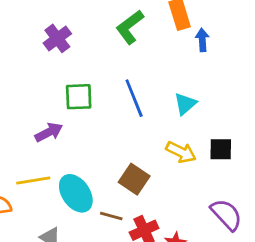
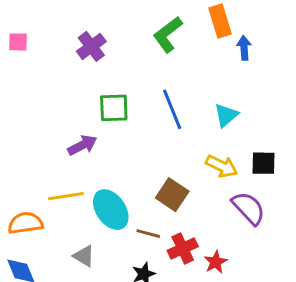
purple semicircle: (226, 215) -> (249, 208), moved

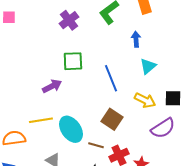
purple cross: (91, 46) -> (69, 20), moved
blue arrow: (244, 48) -> (136, 39), moved
blue line: (172, 109) -> (111, 78), moved
purple semicircle: (249, 208) -> (163, 128), turned 100

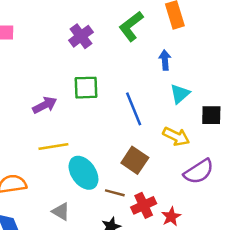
purple arrow: (52, 86) -> (45, 105), moved
black square: (173, 98) -> (211, 115), moved
yellow line: (41, 120) -> (53, 146), moved

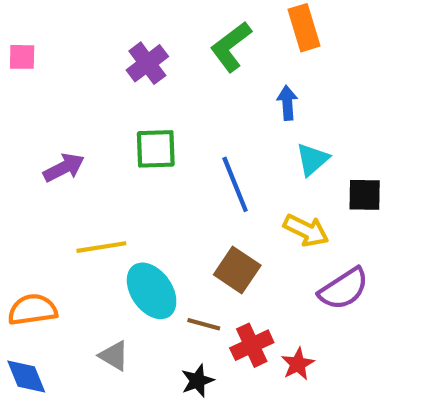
purple arrow: (45, 105) -> (64, 168), moved

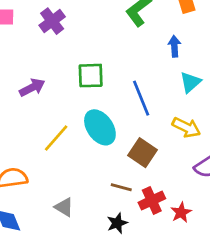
purple cross: (147, 63) -> (52, 21), moved
yellow line: (101, 247) -> (56, 138), turned -40
cyan ellipse: (152, 291) -> (100, 127), moved

